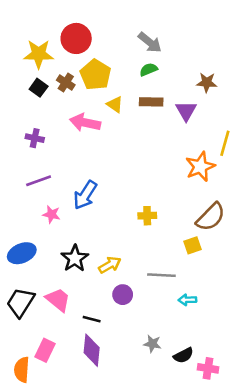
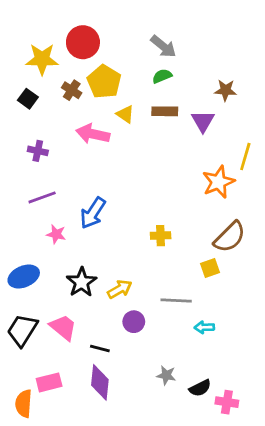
black square: (39, 88) -> (28, 99), moved
pink rectangle: (45, 350) -> (49, 382), turned 50

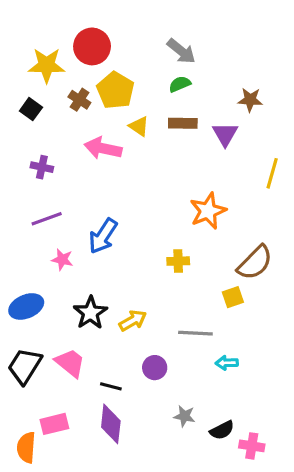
orange star: (218, 182) -> (208, 211), moved
purple circle: (134, 322) -> (155, 368), moved

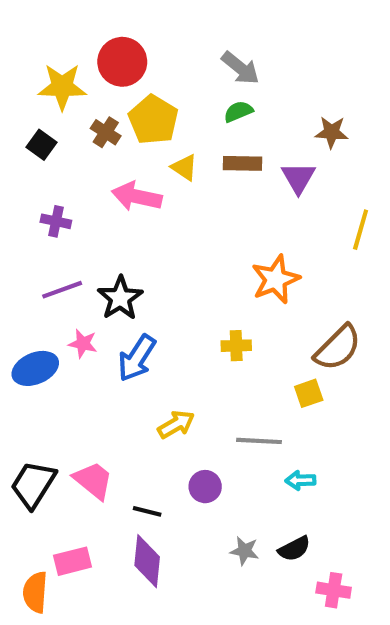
blue arrow: (103, 236) -> (137, 358), moved
blue ellipse: (26, 306) -> (35, 368), moved
black star: (90, 313) -> (120, 298), moved
black semicircle: (222, 430) -> (294, 549), moved

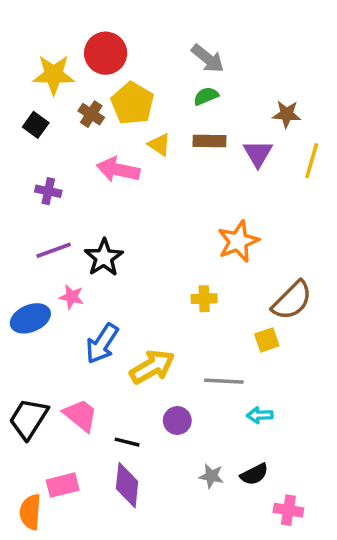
yellow line: (361, 230) -> (312, 161), moved
blue arrow: (137, 358) -> (102, 343), moved
yellow arrow: (176, 424) -> (152, 367), size x1.4

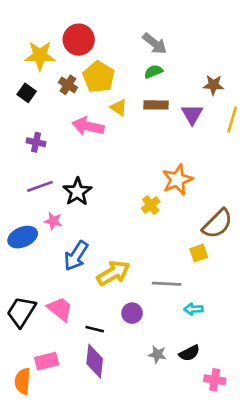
yellow cross: (204, 299) -> (151, 205), moved, turned -36

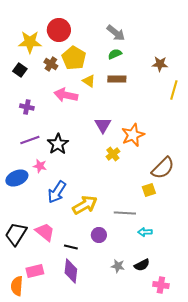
purple triangle: (192, 114) -> (103, 125), moved

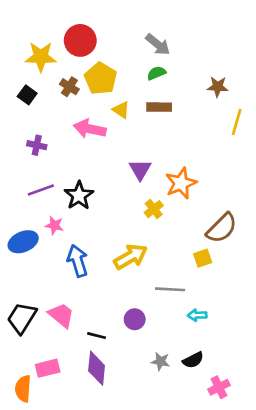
blue arrow: (57, 192) -> (78, 261), turned 130
yellow arrow: (85, 205) -> (131, 257), moved
pink cross: (161, 285) -> (219, 387), turned -35

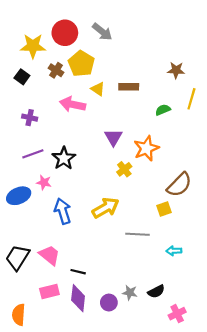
gray arrow: (158, 45) -> (102, 32), moved
green semicircle: (156, 73) -> (163, 110), moved
cyan arrow: (197, 315) -> (174, 251), moved
purple circle: (135, 319) -> (109, 303), moved
pink rectangle: (48, 368) -> (49, 292), moved

